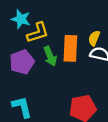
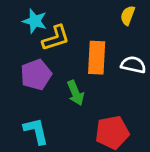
yellow semicircle: (94, 38) -> (128, 15), moved
green arrow: (50, 56) -> (76, 93), moved

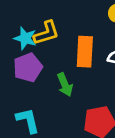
cyan star: (35, 21) -> (25, 38), moved

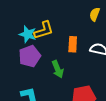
orange rectangle: (85, 52) -> (73, 44), size x0.7

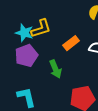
orange rectangle: (73, 44) -> (71, 43), turned 49

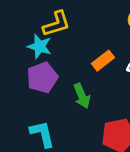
yellow L-shape: (41, 29) -> (56, 24), moved

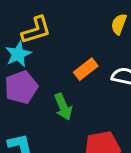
cyan star: (40, 46) -> (18, 54), turned 30

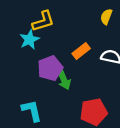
purple pentagon: (21, 87) -> (50, 68), moved

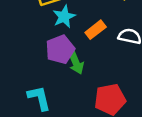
cyan star: (29, 40) -> (64, 17), moved

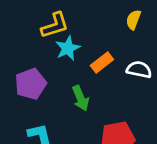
purple pentagon: (60, 49) -> (31, 84), moved

